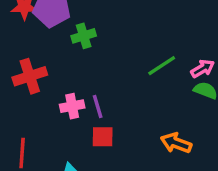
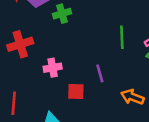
green line: (162, 66) -> (122, 37), turned -60
purple line: (98, 106) -> (100, 73), moved

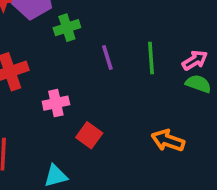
purple line: (100, 73) -> (107, 57), moved
red square: (76, 91) -> (89, 135), turned 36

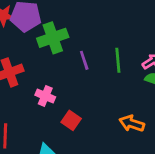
green cross: (67, 28) -> (53, 38), size x1.5
pink cross: (56, 103) -> (45, 96), turned 36

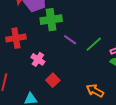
purple line: (84, 60) -> (70, 40), turned -48
green line: (118, 60) -> (94, 44), turned 42

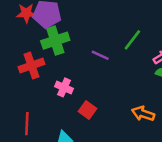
green cross: (51, 20) -> (55, 41), moved
green line: (94, 44) -> (132, 40), moved

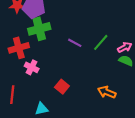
green line: (132, 40) -> (101, 42), moved
pink cross: (64, 87) -> (32, 67), moved

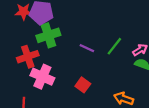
pink cross: (32, 67) -> (42, 77), size x1.5
red square: (62, 87) -> (83, 85), moved

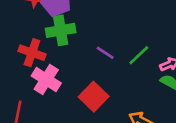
red cross: (28, 57) -> (32, 53), turned 30
red square: (83, 85) -> (94, 97), size x1.5

